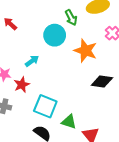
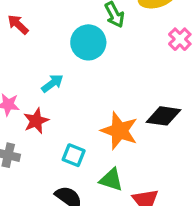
orange star: (86, 51) -> (119, 131), moved
cyan square: (45, 106) -> (74, 155), size x0.6

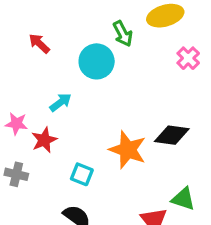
red arrow: (18, 24) -> (39, 43), moved
green triangle: (111, 180) -> (183, 199), moved

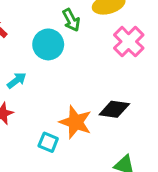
pink cross: (188, 58) -> (129, 42), size x1.5
cyan square: (82, 174) -> (48, 142), moved

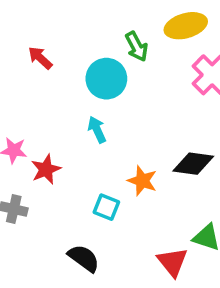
cyan arrow: (17, 80) -> (97, 130), moved, turned -78
orange star: (76, 122) -> (142, 181), size x0.7

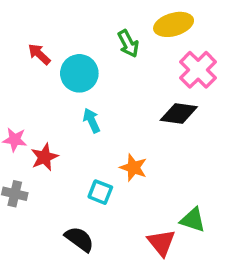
cyan circle: (106, 79) -> (79, 73), moved
black diamond: (193, 164) -> (179, 113), moved

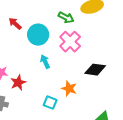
green arrow: (128, 44) -> (66, 18), turned -35
pink cross: (198, 70) -> (70, 42), moved
black diamond: (179, 113) -> (95, 70), moved

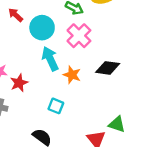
cyan arrow: (45, 62) -> (50, 59), size x1.5
orange star: (69, 89) -> (72, 75), moved

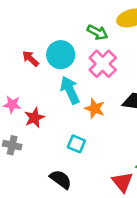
red arrow: (16, 15) -> (30, 59), moved

